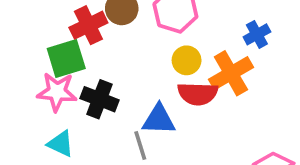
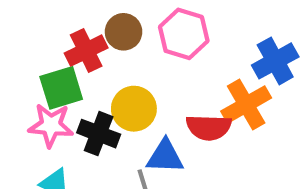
blue cross: (257, 34) -> (275, 61), size x1.5
yellow circle: (187, 60) -> (134, 109), moved, size x1.4

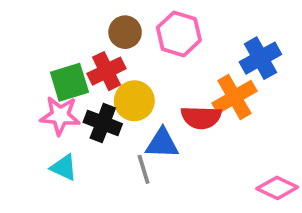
red cross: (86, 51) -> (107, 71), moved

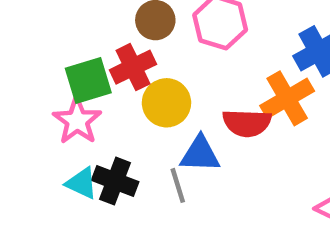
pink star: (60, 116) -> (77, 121), turned 30
black cross: (103, 123) -> (115, 181), moved

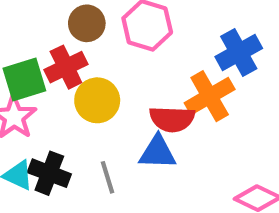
blue triangle: (200, 154) -> (158, 152), moved

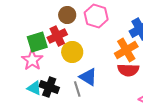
red semicircle: (172, 119) -> (128, 70), moved
blue triangle: (158, 152) -> (88, 77), moved, turned 30

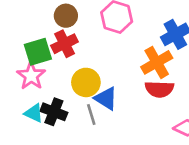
brown circle: (67, 15) -> (66, 16), moved
yellow circle: (72, 52) -> (86, 82), moved

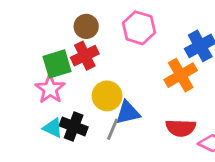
red semicircle: (159, 89) -> (181, 128), moved
blue triangle: (106, 98) -> (128, 113), turned -45
gray line: (91, 114) -> (113, 129), turned 40

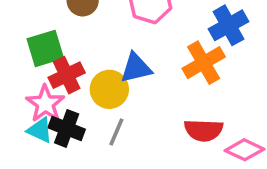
red cross: (85, 56) -> (67, 75), moved
pink star: (50, 89) -> (45, 104), moved
blue triangle: (128, 113) -> (136, 68), moved

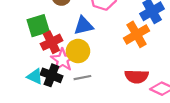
blue triangle: (136, 68) -> (83, 26), moved
pink star: (45, 104) -> (62, 60), moved
gray line: (116, 132) -> (82, 78), turned 56

